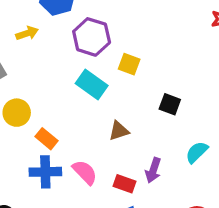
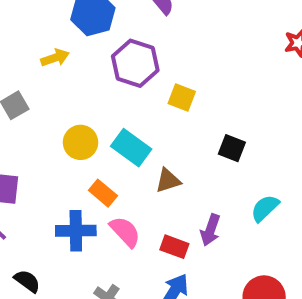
cyan rectangle: (92, 84) -> (131, 148), moved
yellow circle: (17, 113) -> (81, 142), moved
orange rectangle: (46, 139) -> (103, 193), moved

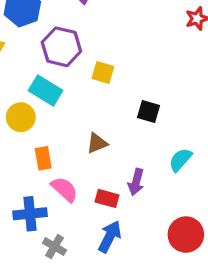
cyan rectangle: (131, 148) -> (46, 91), moved
orange rectangle: (103, 193) -> (43, 158), turned 45
blue cross: (76, 231) -> (30, 214), moved

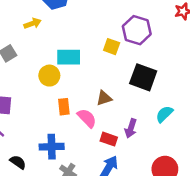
purple hexagon: (61, 47) -> (137, 30), moved
cyan rectangle: (46, 91) -> (69, 57), turned -35
black square: (149, 112) -> (143, 77), size x1.6
pink semicircle: (65, 189) -> (87, 118), moved

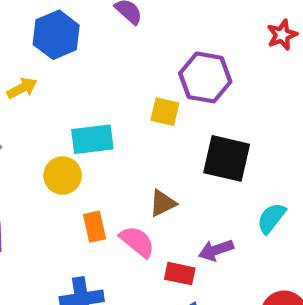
purple arrow: (131, 128) -> (216, 250), turned 60

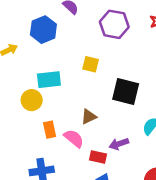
blue hexagon: (56, 35) -> (43, 30), moved
purple hexagon: (205, 77) -> (114, 24), moved

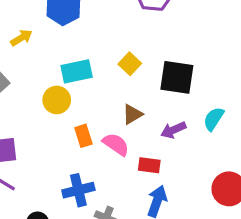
yellow square: (91, 64) -> (130, 64), moved, turned 35
purple arrow: (119, 144) -> (173, 130), moved

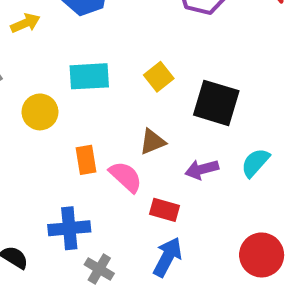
yellow circle: (57, 100) -> (40, 112), moved

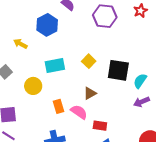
yellow arrow: (25, 23) -> (20, 44), turned -120
cyan semicircle: (255, 163) -> (140, 81), moved
purple arrow: (202, 169) -> (141, 102), moved

